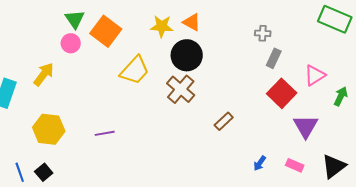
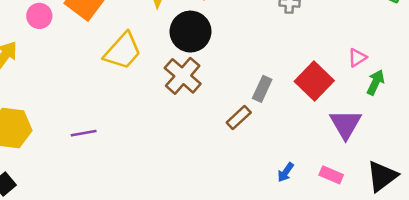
gray rectangle: (274, 58) -> (262, 89), moved
pink triangle: (315, 75) -> (357, 58), size x0.7
green arrow: (341, 96) -> (376, 82), moved

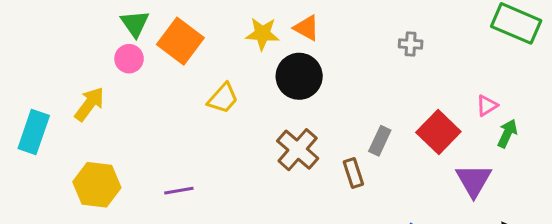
yellow trapezoid: (123, 51) -> (223, 98), size x0.7
brown cross: (183, 76) -> (298, 150), moved
brown rectangle: (239, 118) -> (353, 173), turned -65

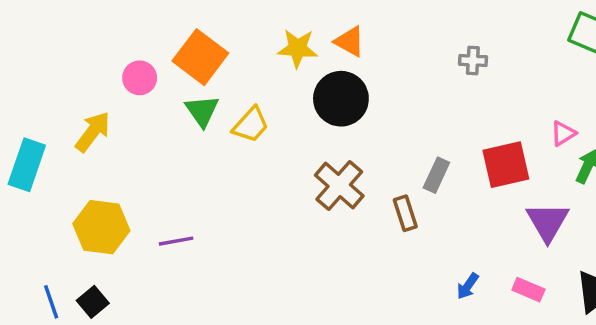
green triangle: (135, 23) -> (202, 111), moved
red square: (438, 132) -> (506, 165), turned 33
purple line: (179, 191) -> (176, 241), moved

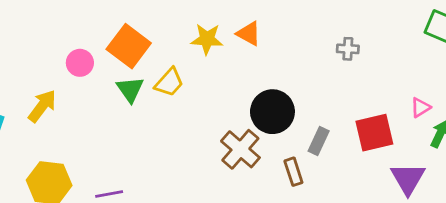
black circle: (341, 99) -> (272, 112), moved
yellow trapezoid: (251, 125) -> (169, 82), moved

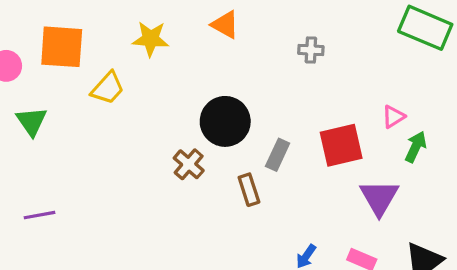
orange triangle: (249, 34) -> (225, 25), moved
orange square: (129, 46) -> (62, 47), turned -33
green triangle: (130, 89) -> (32, 121), moved
brown cross: (240, 149) -> (189, 164), size x0.7

